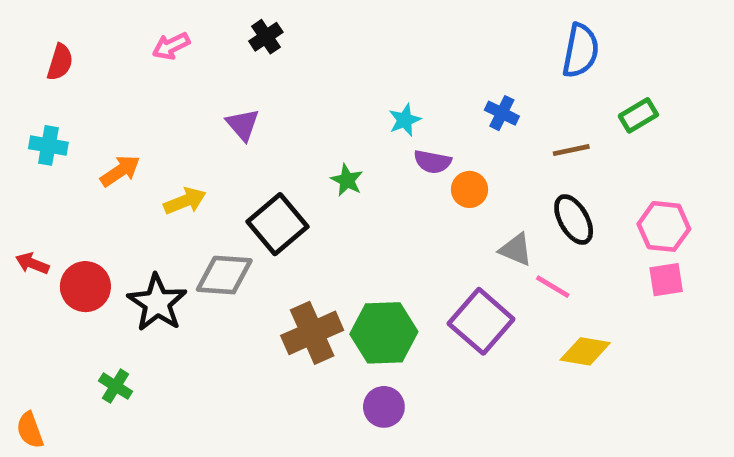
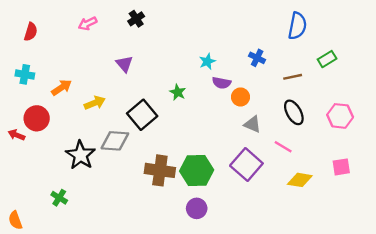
gray triangle: (516, 250) -> (252, 124), moved
pink square: (666, 280) -> (341, 167), moved
red circle: (85, 287) -> (37, 118), moved
brown cross: (312, 333) -> (160, 170), turned 32

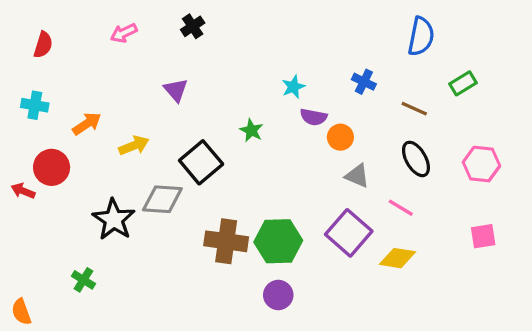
brown line: (293, 77) -> (414, 109), turned 36
yellow diamond: (300, 180) -> (397, 258), moved

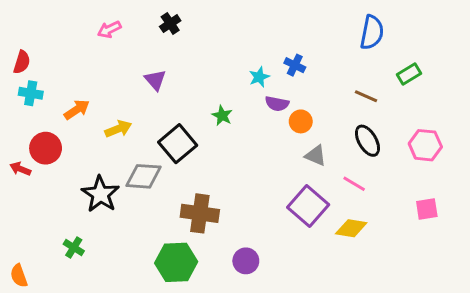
red semicircle: (43, 45) -> (22, 62), moved
blue cross: (364, 82) -> (295, 65), moved
green hexagon: (278, 241) -> (176, 262), moved

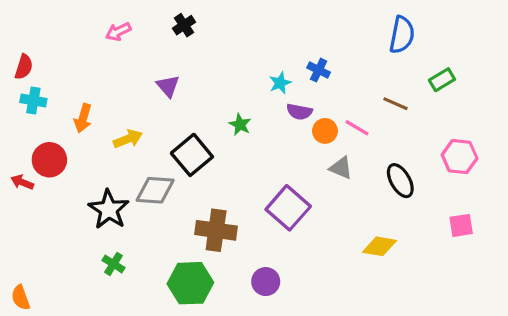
orange arrow: (77, 110) -> (83, 118), turned 140
black ellipse: (367, 141) -> (400, 181), moved
pink line: (354, 184) -> (357, 128), moved
purple square: (308, 206) -> (288, 208), moved
green cross: (74, 248) -> (113, 264), moved

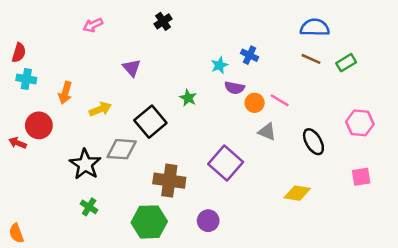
black cross: (184, 25) -> (163, 21), moved
blue semicircle: (402, 35) -> (315, 28), turned -100
brown line: (395, 104) -> (311, 59), moved

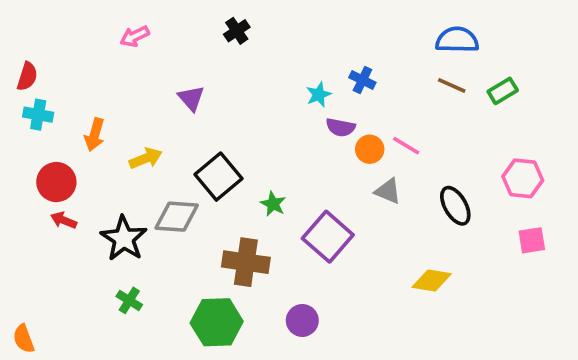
green star: (188, 98) -> (273, 204), moved
red arrow: (18, 143) -> (64, 220), moved
pink square: (361, 177) -> (532, 240), moved

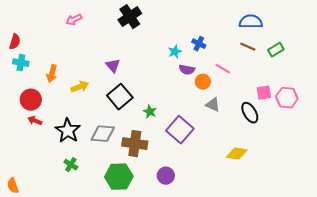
black cross: (237, 31) -> (130, 17), size x1.6
purple triangle: (191, 98) -> (113, 66), moved
pink line: (406, 146) -> (223, 69), moved
gray diamond: (177, 217) -> (103, 134), moved
pink square: (532, 240) -> (264, 93), moved

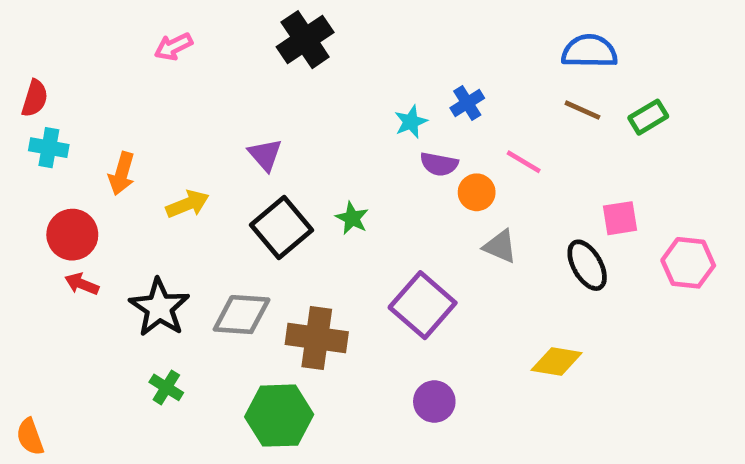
blue cross: (199, 44) -> (467, 103), turned 32
pink hexagon: (287, 98) -> (688, 263), moved
green star: (150, 112) -> (352, 218), moved
purple circle: (166, 176) -> (434, 402), moved

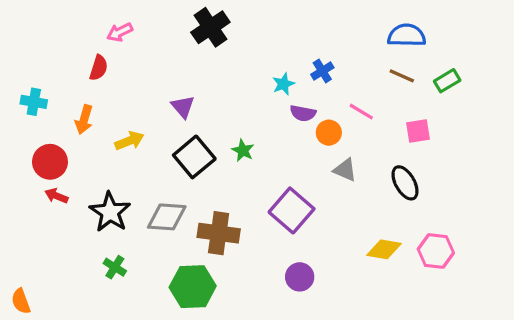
red semicircle: (35, 98) -> (99, 68), moved
pink square: (620, 218) -> (418, 131), moved
pink hexagon: (688, 263) -> (436, 251), moved

